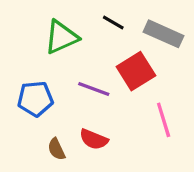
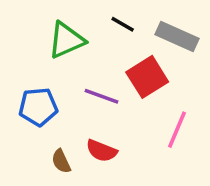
pink line: (164, 120) -> (177, 130), turned 40

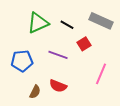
black line: (123, 24) -> (67, 25), moved
red square: (147, 77) -> (84, 44), size x0.6
brown semicircle: (61, 161) -> (35, 92), turned -128

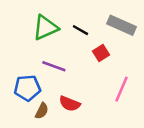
purple line: (58, 55) -> (54, 66), moved
blue pentagon: (22, 61) -> (27, 88), moved

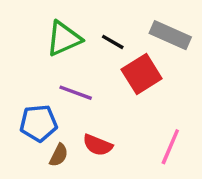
red square: (101, 53) -> (142, 74), size x1.6
pink line: (121, 89) -> (170, 147), moved

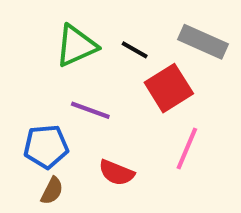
pink line: (170, 147) -> (187, 149), moved
brown semicircle: (59, 155) -> (52, 191), moved

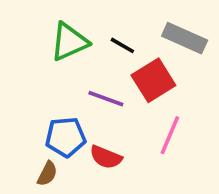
purple line: (90, 110) -> (106, 99), moved
blue pentagon: (46, 146) -> (66, 137), moved

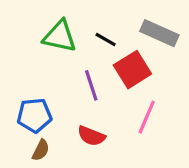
green triangle: (69, 42) -> (60, 36), turned 36
purple line: (106, 99) -> (91, 85), turned 52
blue pentagon: (66, 137) -> (34, 115), moved

